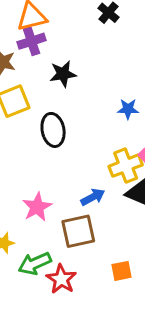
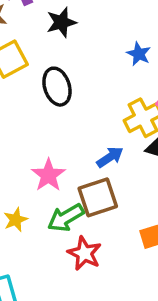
blue star: (128, 109) -> (139, 54), turned 30
green arrow: (35, 263) -> (66, 218), moved

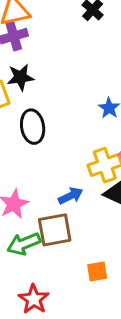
black star: (61, 22) -> (20, 77), moved
red star: (84, 253) -> (34, 299), moved

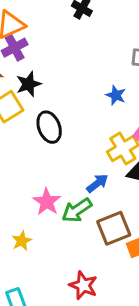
brown square: (55, 230) -> (114, 228), moved
green arrow: (24, 244) -> (77, 210), moved

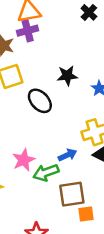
black star: (29, 84) -> (67, 76), moved
black ellipse: (49, 127) -> (40, 101), turned -35

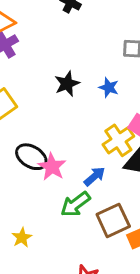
black ellipse: (40, 101) -> (31, 157), moved
pink star: (24, 160) -> (52, 167), moved

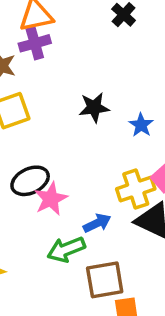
black ellipse: (31, 157) -> (30, 181), turned -72

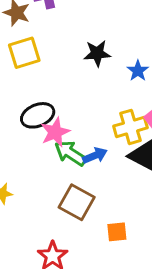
green arrow: (66, 249) -> (70, 153), moved, turned 52
brown square: (105, 280) -> (77, 202), moved, turned 36

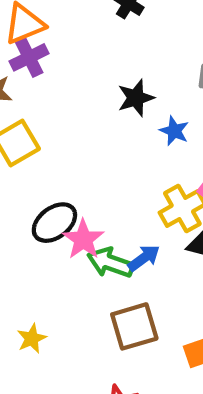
black star: (97, 53) -> (136, 98), moved
brown square: (77, 202) -> (134, 326), turned -32

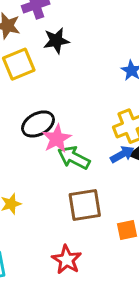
black star: (136, 98) -> (56, 41), moved
blue arrow: (144, 258) -> (122, 154), moved

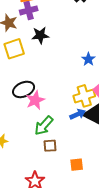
green arrow: (74, 158) -> (44, 126), moved, turned -80
brown square: (85, 205) -> (50, 146), size x0.6

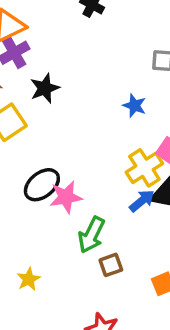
pink star: (35, 100) -> (66, 197), turned 30

